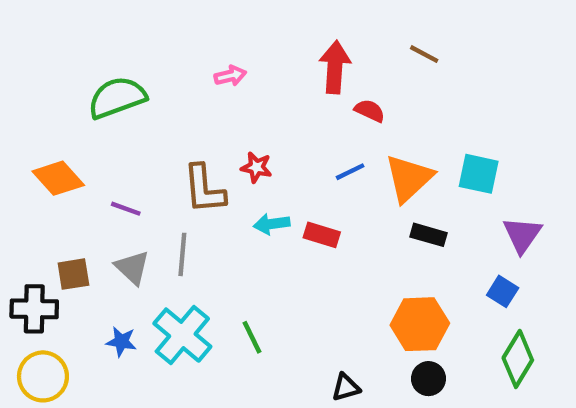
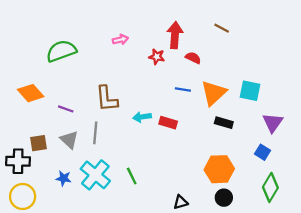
red star: (256, 167) -> (157, 57), moved
blue line: (350, 172) -> (183, 90), turned 35

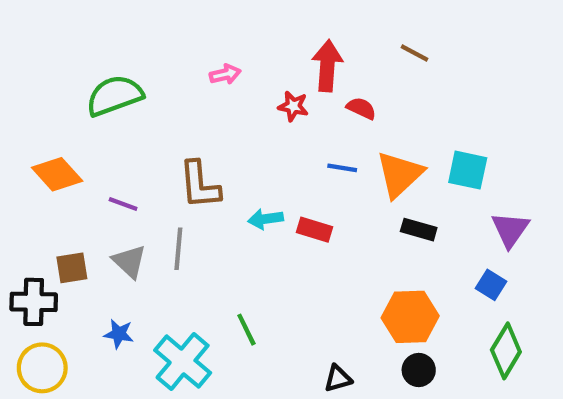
cyan cross: (95, 175) -> (183, 361), moved

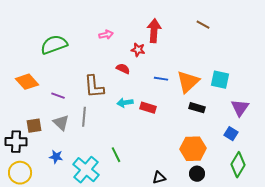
brown line: (414, 53) -> (203, 25), moved
red semicircle: (361, 108) -> (123, 69), moved

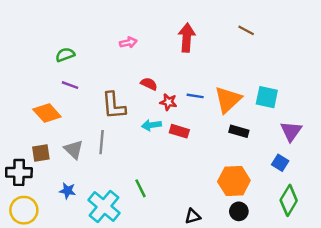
green semicircle: (54, 45) -> (65, 55), size x0.6
red star: (138, 50) -> (168, 102), moved
orange diamond: (27, 82) -> (47, 113), moved
purple line: (58, 96) -> (70, 85), moved

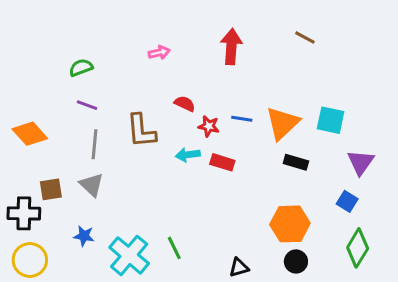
orange diamond: (47, 113) -> (30, 134), moved
gray line: (102, 142) -> (95, 144), moved
green line: (140, 188) -> (174, 248), moved

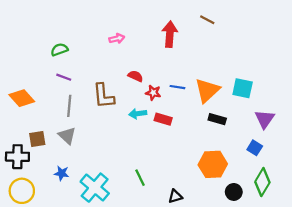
brown line: (305, 37) -> (207, 20), moved
green line: (174, 248) -> (140, 178), moved
black circle: (296, 261) -> (234, 192), moved

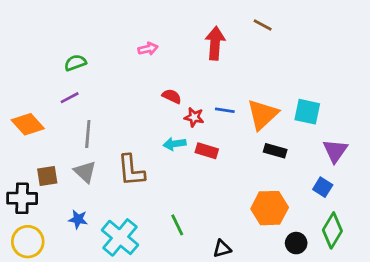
purple line: (64, 77) -> (70, 98), moved, turned -48
brown L-shape: (104, 96) -> (131, 170), moved

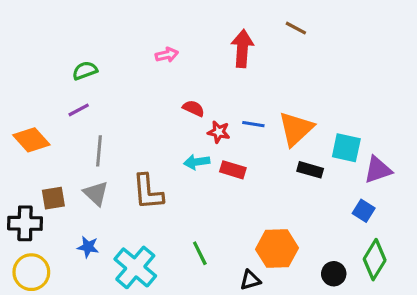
cyan square: (307, 112) -> (346, 148), moved
purple triangle: (335, 151) -> (378, 170), turned 36
orange hexagon: (270, 208) -> (277, 249), moved

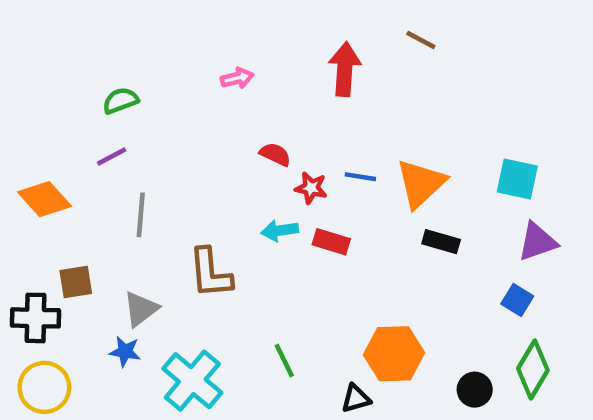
cyan square: (346, 148) -> (517, 179), moved
gray triangle: (96, 193) -> (141, 309), moved, turned 40

